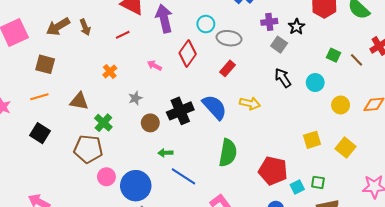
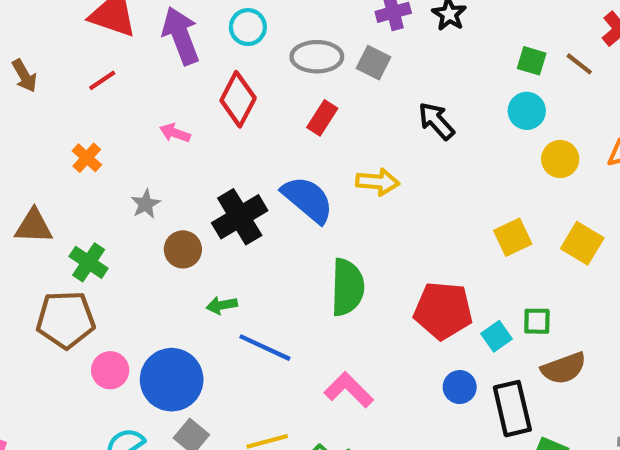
cyan circle: (206, 24) -> (248, 27), moved
gray square: (279, 45) -> (373, 63), moved
cyan circle: (315, 83) -> (527, 111), moved

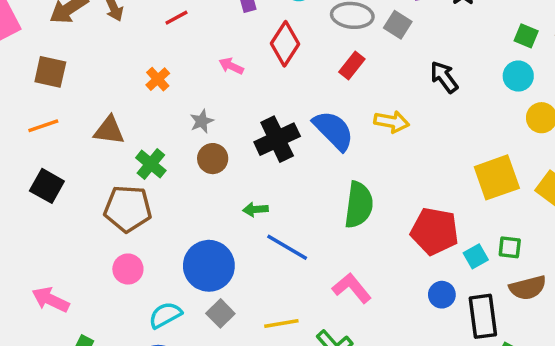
yellow square: (513, 237) -> (497, 177), size x1.5
brown circle: (183, 249) -> (213, 159), moved
pink circle: (110, 370) -> (128, 269), moved

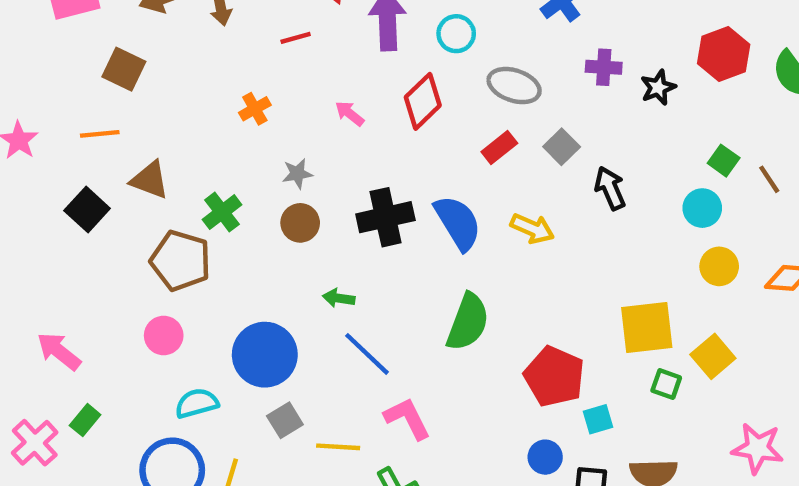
gray square: (398, 25) -> (562, 147), moved
brown triangle: (109, 130) -> (150, 180), moved
green square: (510, 247) -> (666, 384), moved
pink L-shape: (352, 288) -> (407, 418), moved
gray square: (220, 313) -> (285, 420), moved

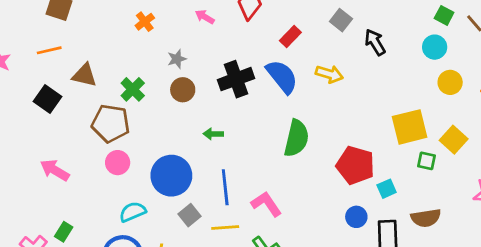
red rectangle: (499, 147) -> (290, 36), moved
pink circle: (164, 335) -> (118, 163), moved
pink arrow: (59, 351) -> (55, 170), moved
blue line: (367, 354) -> (225, 187), moved, turned 48

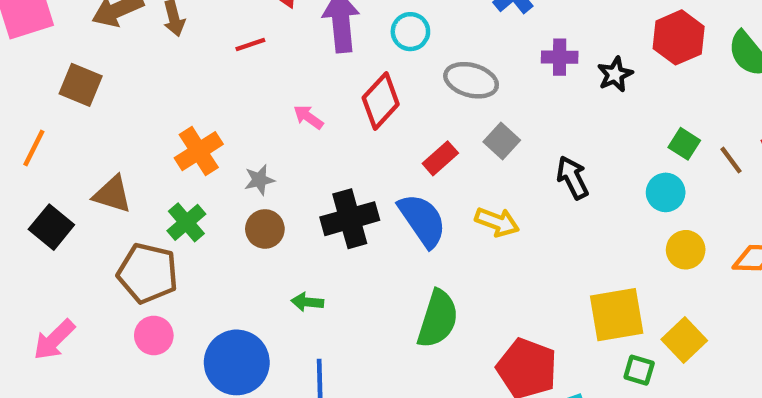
gray square: (341, 20) -> (502, 141), moved
orange cross: (145, 22) -> (199, 151), moved, size x1.5
orange line: (49, 50) -> (34, 148), moved, turned -55
pink arrow: (55, 170) -> (54, 340), turned -80

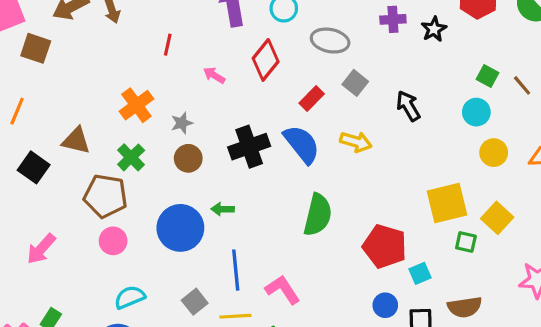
red line: (250, 44) -> (168, 45), moved, turned -55
brown square: (81, 85) -> (36, 48), moved
blue circle: (237, 362) -> (180, 228), moved

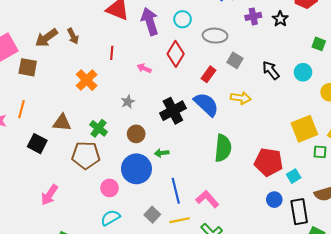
orange cross: (136, 105) -> (87, 80), moved
cyan circle: (476, 112) -> (303, 72), moved
brown circle: (188, 158) -> (136, 134), moved
pink circle: (113, 241) -> (110, 188), moved

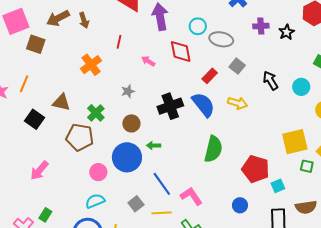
cyan circle: (183, 19) -> (198, 26), moved
red diamond: (176, 54) -> (181, 52), turned -50
blue line: (176, 191) -> (162, 184), turned -30
blue circle: (274, 200) -> (240, 205), moved

